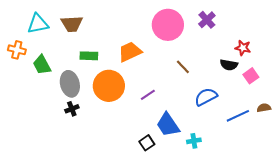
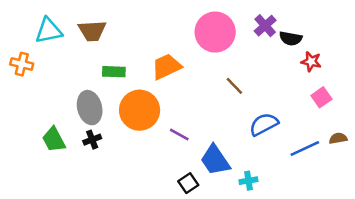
green trapezoid: (42, 65) -> (54, 140), moved
black semicircle: (229, 65) -> (291, 38), moved
purple line: (148, 95) -> (179, 134), moved, turned 63

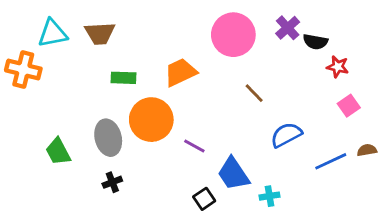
orange cross: (22, 64) -> (23, 69), size x1.4
gray ellipse: (90, 108) -> (108, 138), moved
black cross: (92, 140) -> (112, 182), moved

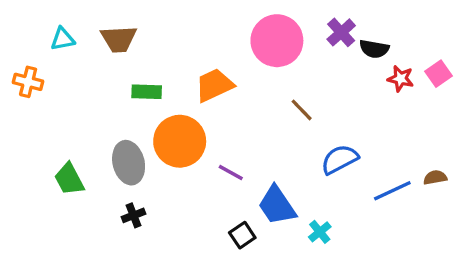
cyan triangle: (53, 33) -> (63, 39), size x0.7
orange cross: (23, 69) -> (28, 82), size x0.7
pink square: (349, 106) -> (438, 74), moved
cyan cross: (270, 196) -> (320, 232), turned -30

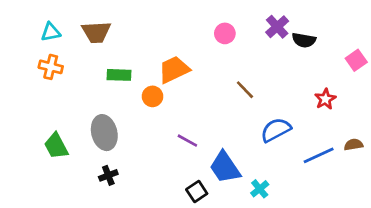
pink circle: (277, 41) -> (225, 33), size x0.5
red star: (401, 79) -> (325, 99), moved, turned 30
orange cross: (28, 82) -> (51, 67), moved
orange circle: (180, 141) -> (153, 96), moved, size x0.5

